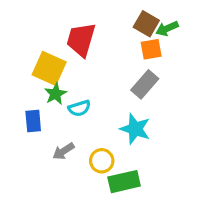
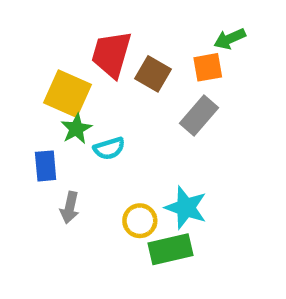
brown square: (146, 24) -> (153, 74), moved
cyan star: (135, 129) -> (186, 208), moved
gray arrow: (63, 151) -> (70, 208), moved, turned -45

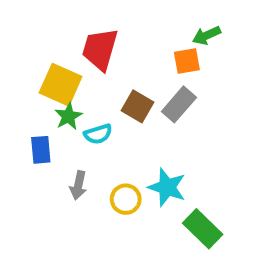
brown square: (153, 74) -> (137, 106), moved
gray arrow: (70, 208) -> (78, 185), moved
green rectangle: (171, 249) -> (203, 229), moved, turned 57

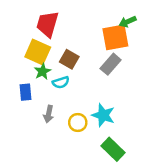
red trapezoid: (100, 49) -> (47, 24), moved
orange square: (187, 61) -> (115, 37), size x1.6
brown square: (137, 106) -> (69, 59), moved
green rectangle: (203, 229) -> (113, 149), moved

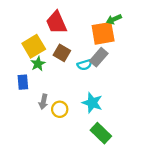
red trapezoid: (47, 24) -> (56, 22), moved, turned -40
yellow square: (38, 52) -> (34, 46), turned 35
cyan semicircle: (61, 82) -> (85, 65), moved
yellow circle: (78, 123) -> (60, 109), moved

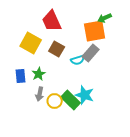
yellow square: (34, 46) -> (31, 43), turned -30
green star: (38, 64) -> (39, 74), moved
green rectangle: (101, 133) -> (71, 100), moved

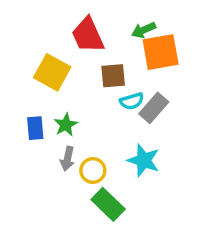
green arrow: (105, 18) -> (144, 30), moved
brown square: (57, 49) -> (113, 76), moved, turned -35
gray rectangle: (91, 53) -> (154, 108), moved
green rectangle: (71, 100) -> (108, 204), moved

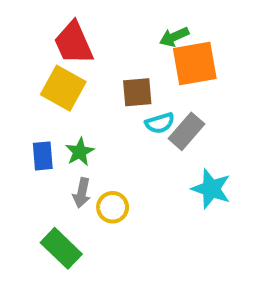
red trapezoid: (88, 35) -> (74, 43), moved
cyan star: (144, 160) -> (211, 189), moved
green rectangle: (108, 204) -> (61, 248), moved

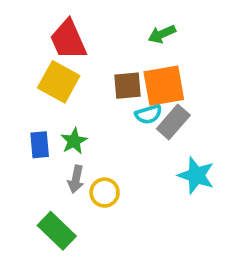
orange square: (195, 63) -> (164, 86), moved

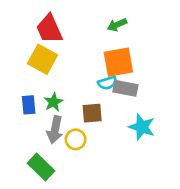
brown square: (127, 86) -> (92, 113), moved
gray rectangle: (173, 122) -> (125, 88), turned 60
gray arrow: (76, 179) -> (55, 130), size x1.4

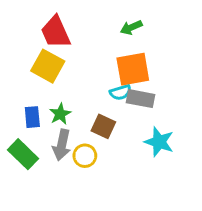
brown square: (92, 113) -> (103, 126), turned 30
green rectangle: (41, 167) -> (23, 154), moved

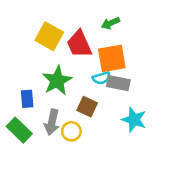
red trapezoid: (56, 32) -> (79, 44), moved
yellow square: (48, 66) -> (49, 36), moved
green star: (60, 114) -> (57, 81), moved, size x1.6

